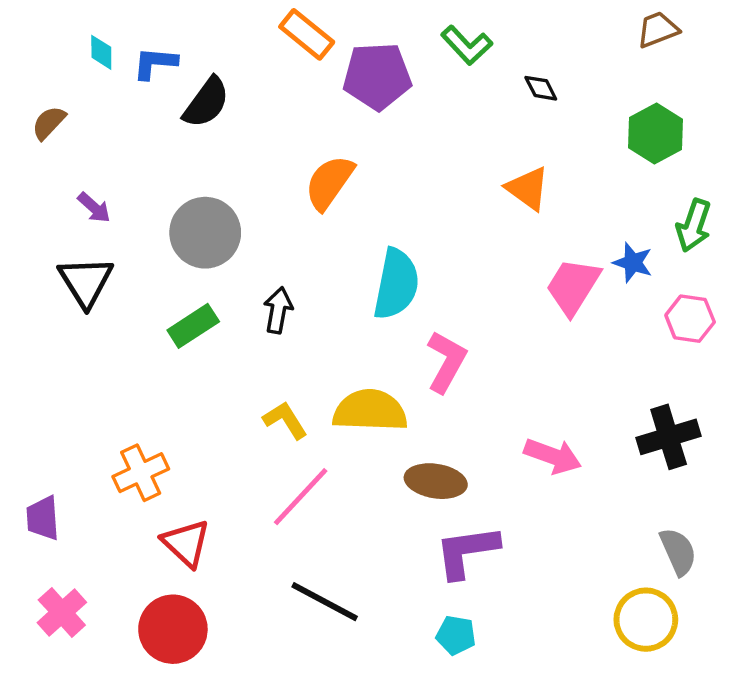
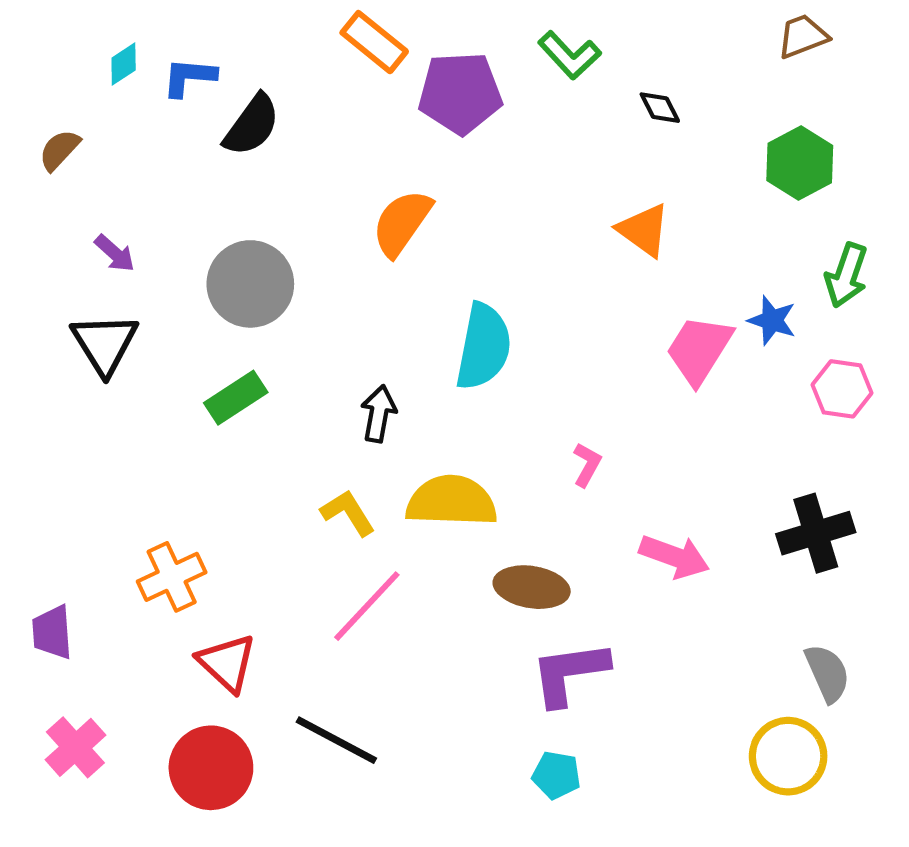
cyan diamond: (101, 52) -> (124, 64), turned 57
black arrow: (278, 310) -> (379, 414), moved
pink L-shape: (446, 362) -> (587, 465), moved, size x0.6
black line: (325, 602) -> (336, 740), moved

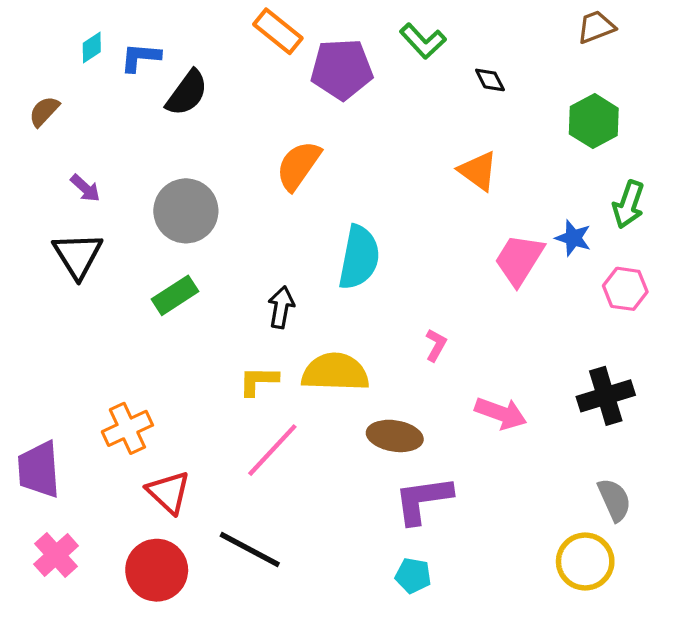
yellow L-shape: (348, 513) -> (258, 381), turned -57
purple trapezoid: (52, 632) -> (39, 470), size x1.4

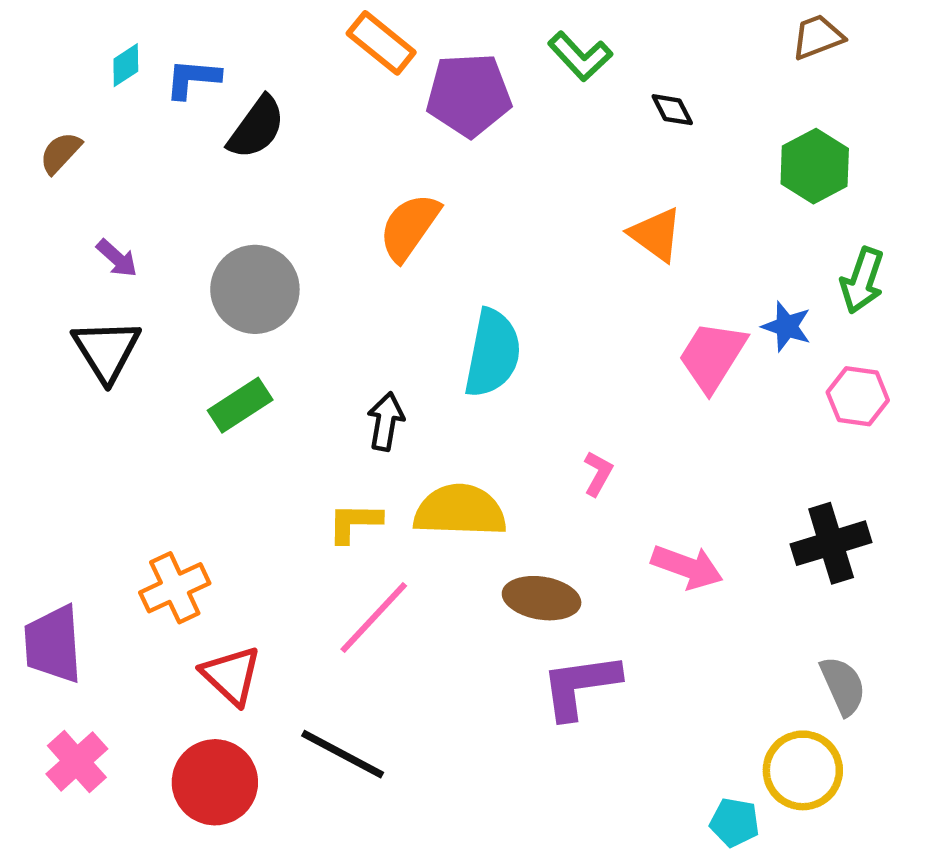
cyan pentagon: (413, 576) -> (735, 822), moved

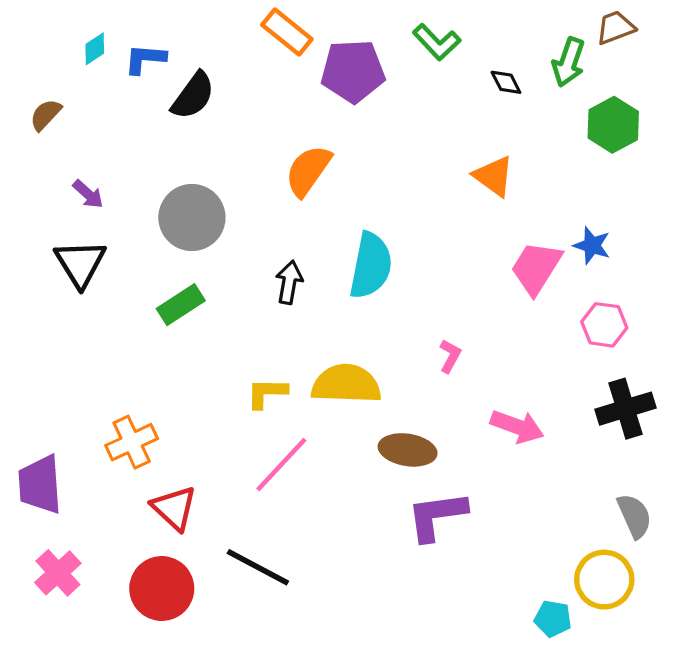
green arrow: (862, 280) -> (569, 62), moved
pink hexagon: (858, 396) -> (604, 325), moved
black arrow: (386, 421) -> (289, 282), moved

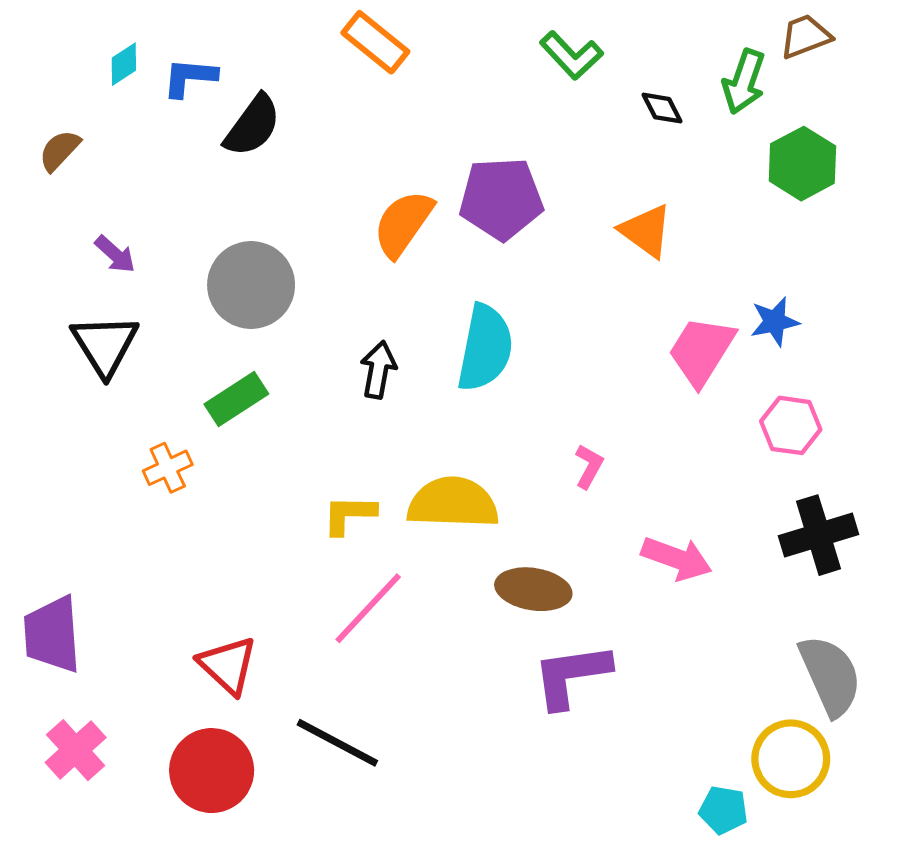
purple pentagon: (353, 71) -> (501, 199), moved
blue star: (592, 245) -> (775, 322), turned -30
orange cross: (132, 442) -> (168, 468), moved, size x0.7
gray semicircle: (634, 516) -> (830, 675), size x1.4

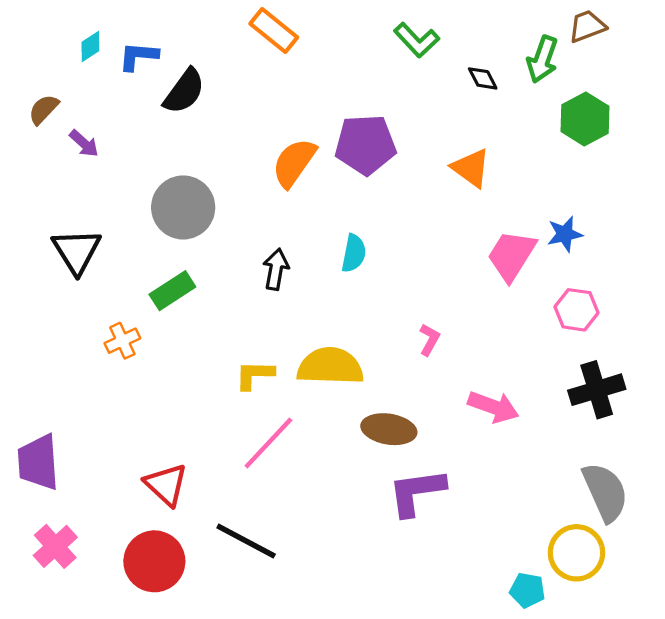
purple arrow: (115, 254) -> (84, 143), moved
cyan semicircle: (485, 348) -> (354, 253), size x0.6

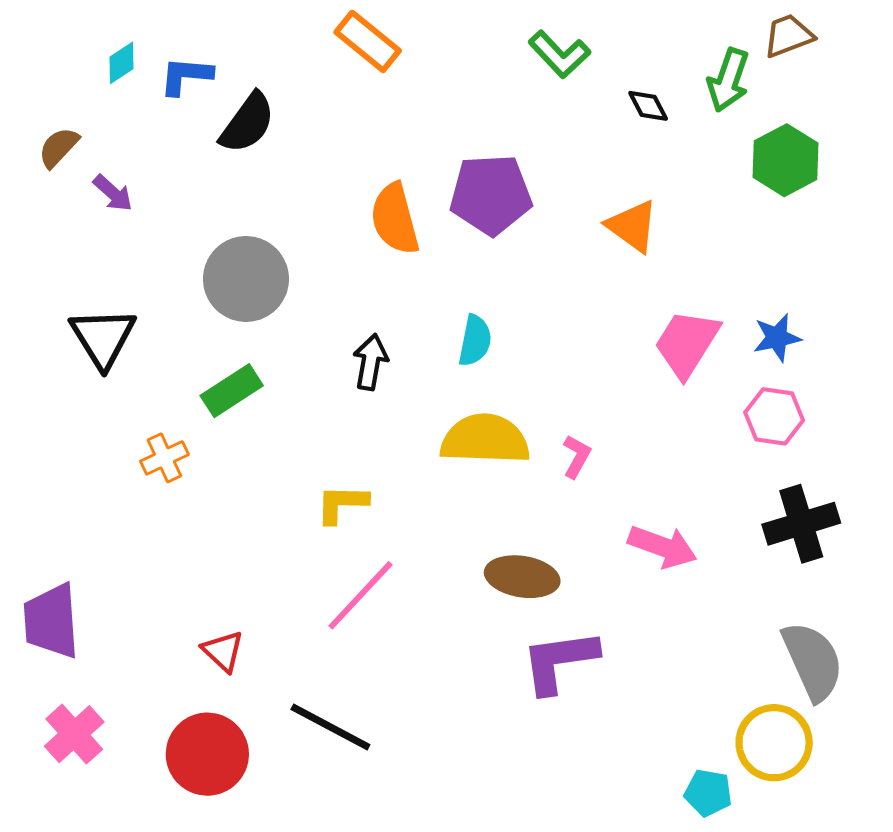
orange semicircle: (294, 163) -> (395, 219), turned -50
blue star: (565, 234) -> (777, 338), moved
yellow semicircle: (330, 366) -> (485, 439), moved
red triangle: (166, 485) -> (223, 651), size x0.7

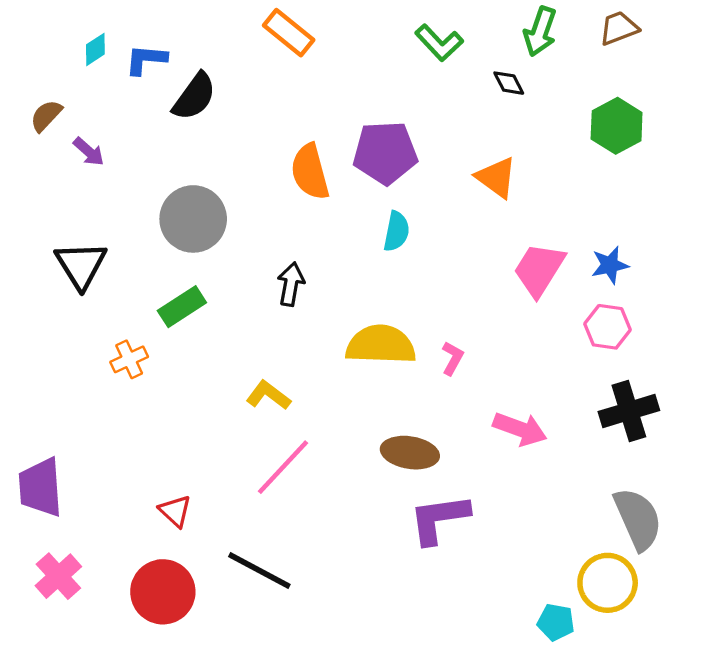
green arrow: (728, 80) -> (540, 31), moved
cyan semicircle: (475, 341) -> (396, 231), moved
yellow L-shape: (342, 504) -> (268, 395), turned 36

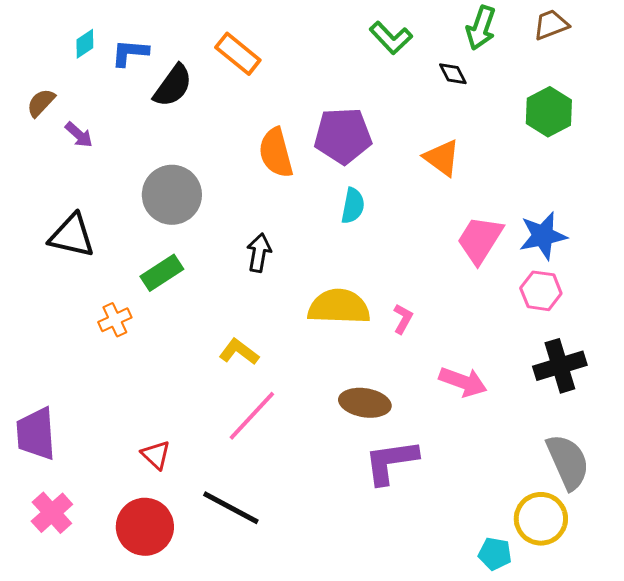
orange rectangle: (289, 33) -> (238, 54), moved
black triangle: (81, 265) -> (72, 236), turned -45
blue star: (610, 265) -> (543, 236), size x1.4

